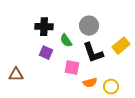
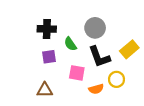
purple square: (46, 53) -> (49, 57), turned -32
brown triangle: (16, 75) -> (45, 90), moved
yellow circle: (111, 87) -> (116, 79), moved

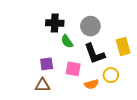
black cross: (47, 29) -> (55, 23), moved
yellow rectangle: (129, 49) -> (123, 46), turned -66
purple square: (49, 57) -> (47, 64), moved

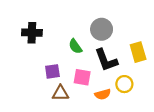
black cross: (55, 23) -> (32, 33), moved
brown triangle: (42, 85) -> (60, 93), moved

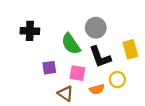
green semicircle: (75, 46) -> (71, 44), size x1.5
brown triangle: (60, 93) -> (65, 94), moved, turned 35

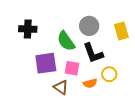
yellow rectangle: (130, 49) -> (121, 31), moved
purple square: (49, 68) -> (46, 63), size x1.6

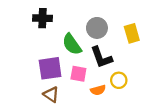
black cross: (28, 29) -> (42, 18), moved
brown triangle: (61, 87) -> (51, 94), moved

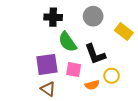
black cross: (42, 18) -> (53, 17), moved
gray circle: (97, 28) -> (93, 16), moved
yellow rectangle: (132, 33) -> (124, 32), turned -36

